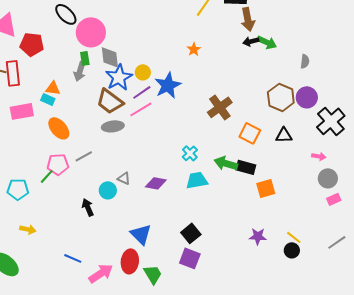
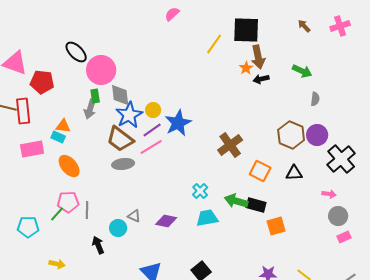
green arrow: (267, 42) -> (302, 71), moved
orange star: (194, 49) -> (246, 68), moved
gray line: (84, 156) -> (87, 210), moved, turned -60
yellow arrow: (28, 229) -> (57, 264), moved

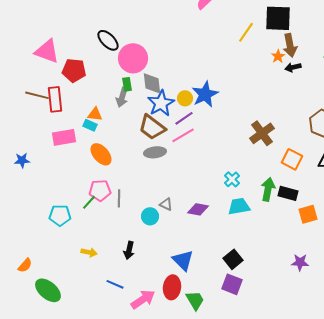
blue star: (178, 123) -> (205, 94), moved
green arrow: (236, 201) -> (268, 189), turned 85
black arrow: (98, 245) -> (129, 250), moved, turned -144

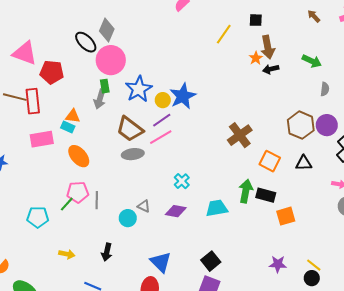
black square: (278, 18) -> (256, 20), size x0.5
gray diamond: (152, 83) -> (107, 30), moved, turned 30
blue star: (161, 103) -> (139, 89), moved
cyan cross: (232, 179) -> (182, 181), moved

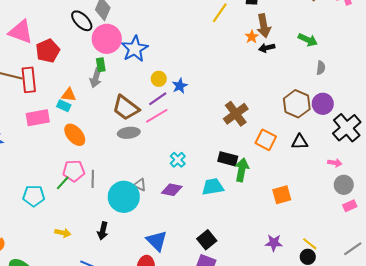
red pentagon: (52, 72) -> (48, 51), turned -30
blue star: (139, 89) -> (135, 49), moved
blue star: (183, 96) -> (180, 86), moved, size x0.6
black rectangle: (266, 195) -> (228, 159), moved
cyan circle: (128, 218) -> (124, 197), size x1.8

